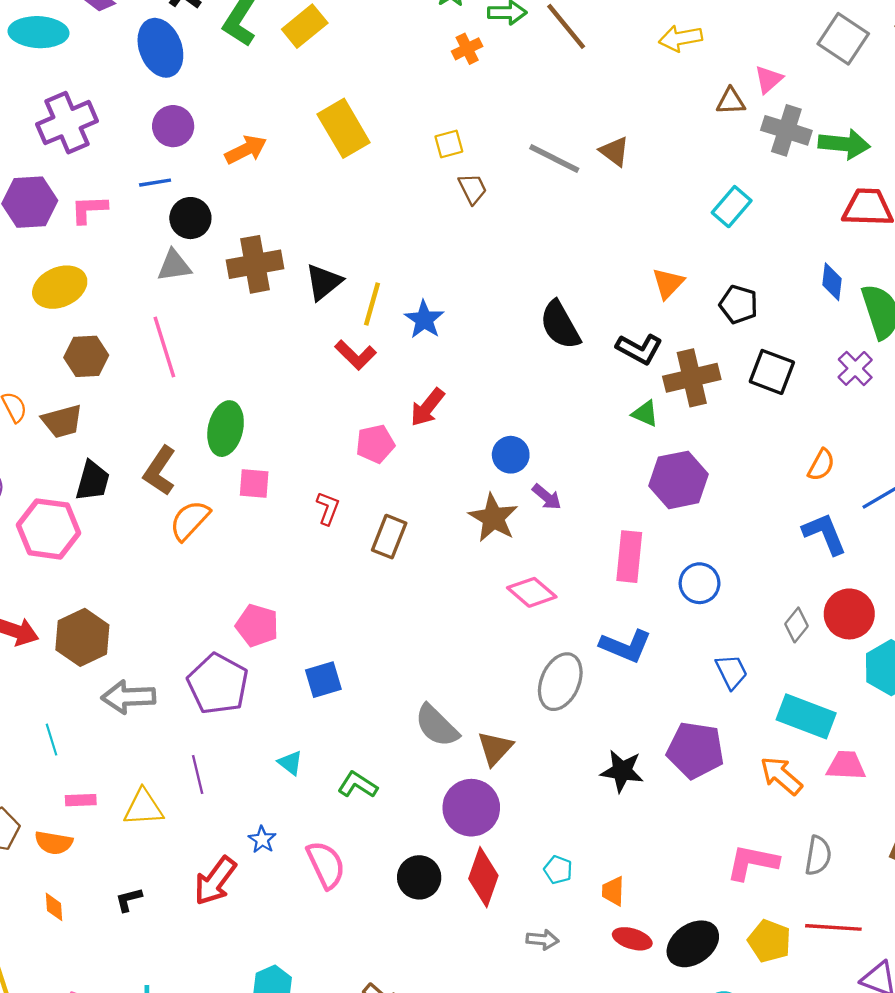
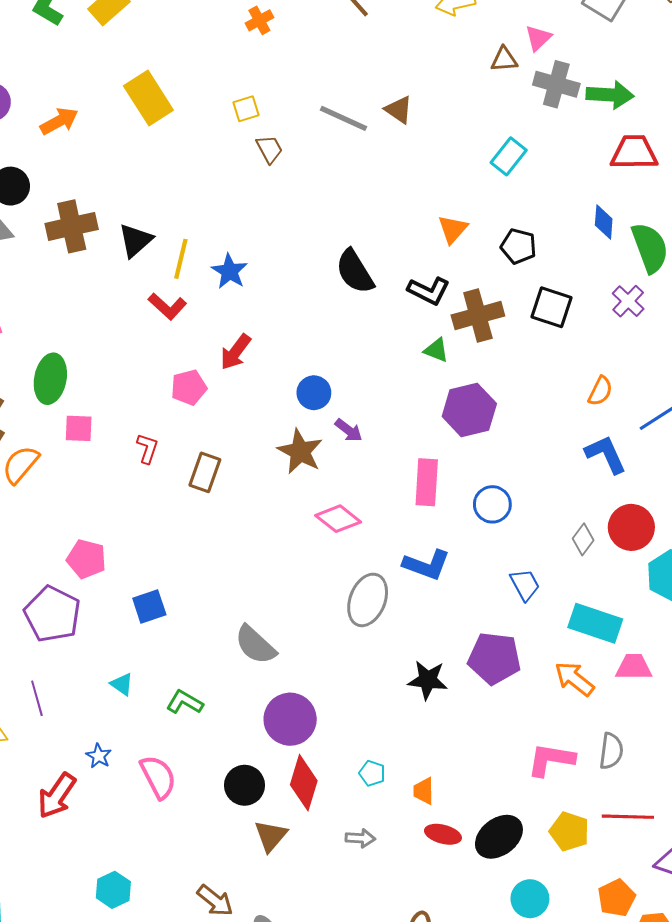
brown triangle: (495, 748) -> (271, 836), moved

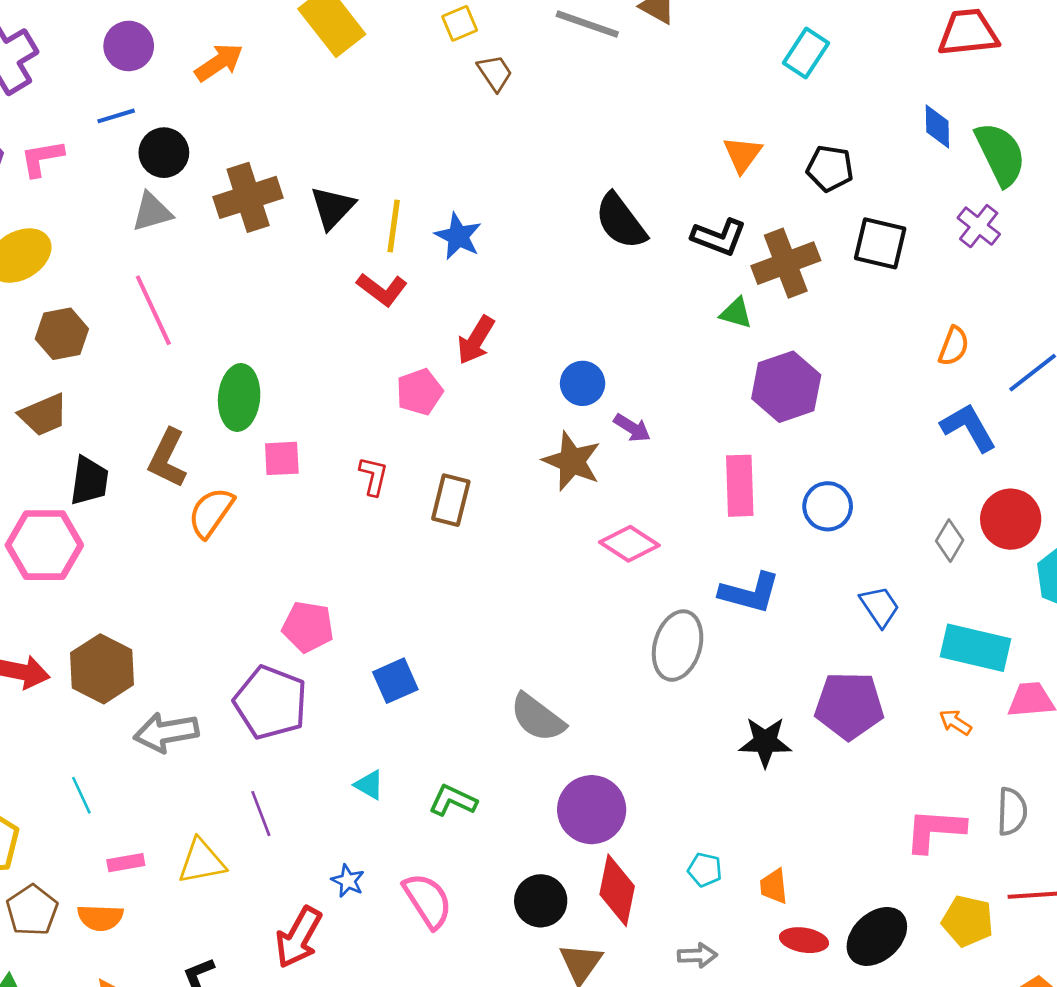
orange arrow: (574, 679) -> (955, 722), size x0.6

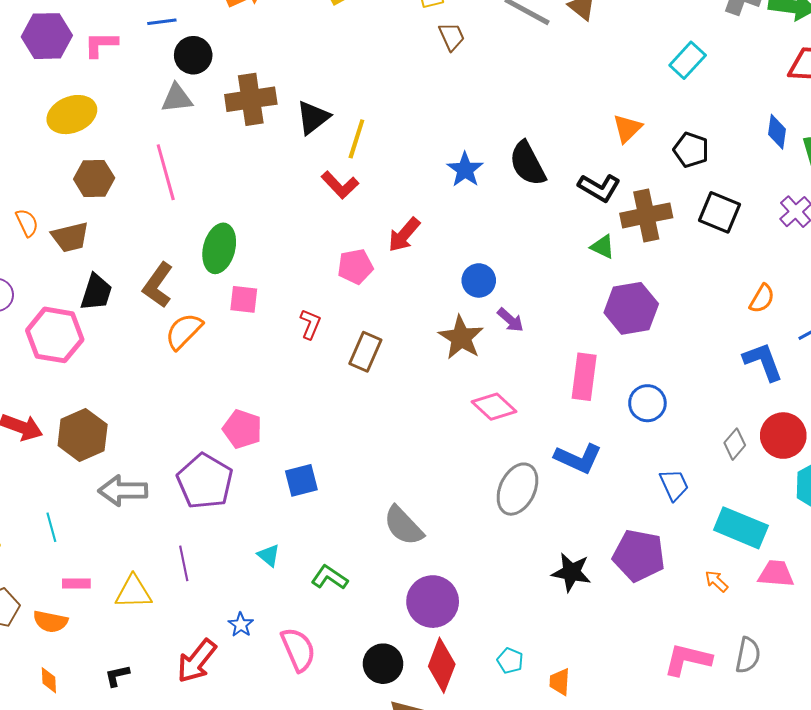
blue star: (458, 236) -> (465, 170), moved

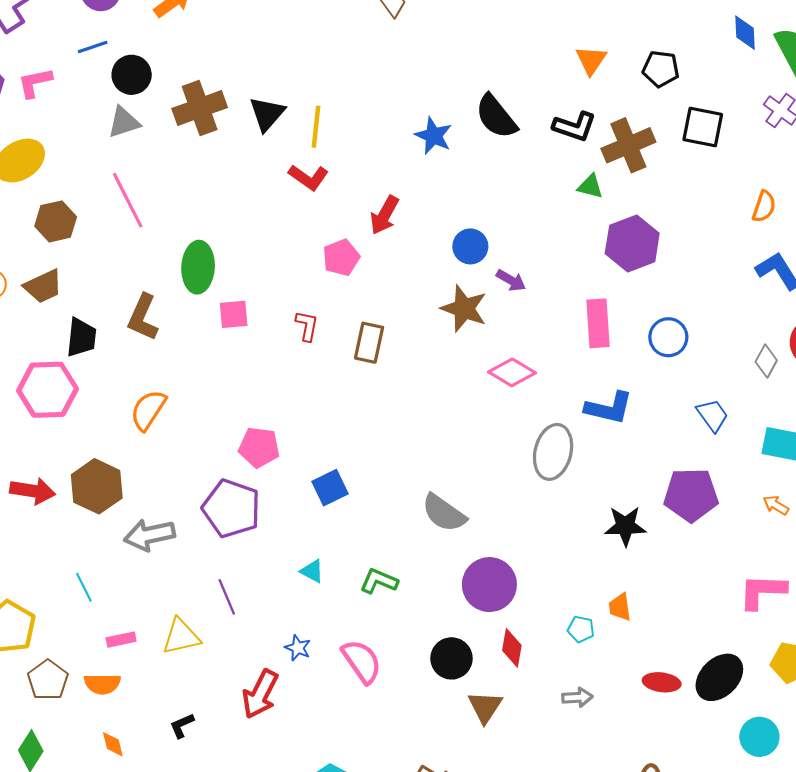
orange semicircle: (184, 331) -> (148, 410), moved
red diamond: (442, 665) -> (512, 648), size x0.7
orange trapezoid: (560, 682) -> (620, 607), moved

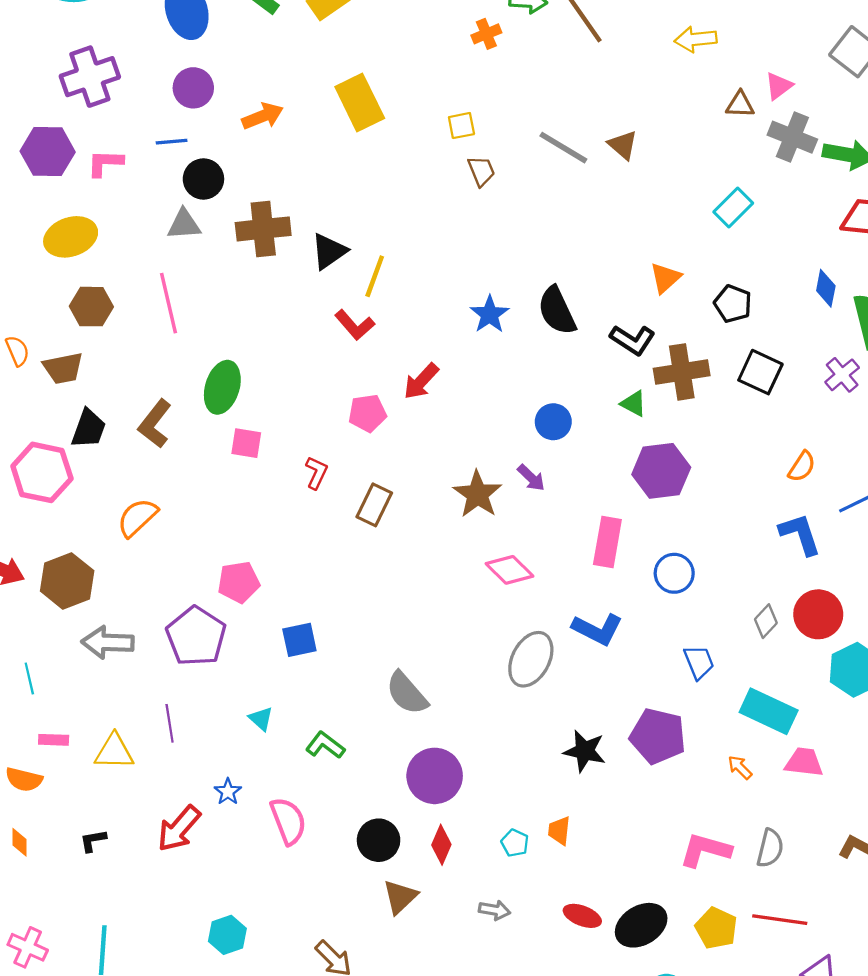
blue circle: (470, 246) -> (553, 422), moved
pink pentagon: (259, 447) -> (239, 582), turned -30

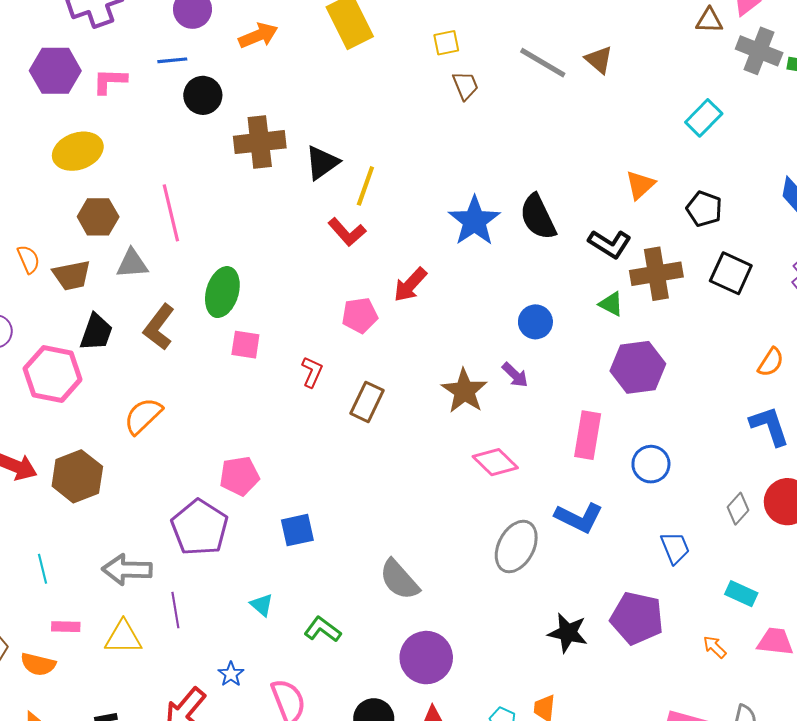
gray triangle: (184, 224) -> (132, 264), moved
blue star: (490, 314) -> (474, 221), size x1.4
gray arrow: (108, 642) -> (127, 570), moved
cyan rectangle: (769, 711) -> (741, 594), size x0.6

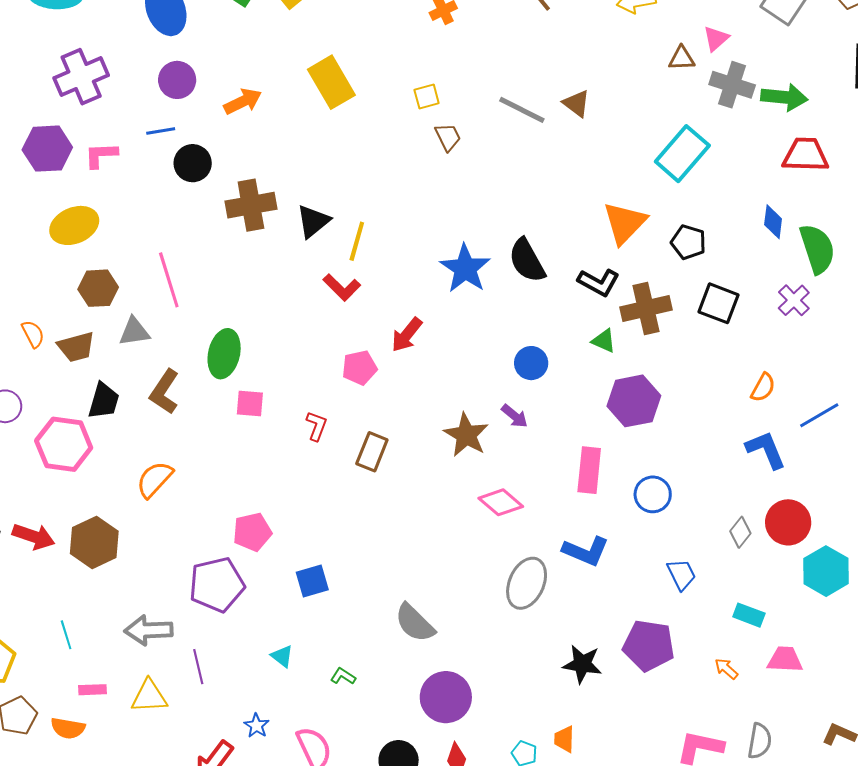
cyan rectangle: (704, 118) -> (682, 154), size x1.5
orange triangle: (640, 185) -> (625, 223), size x1.5
purple pentagon: (200, 528) -> (217, 585), turned 30
green L-shape: (323, 629) -> (343, 676), size x0.7

